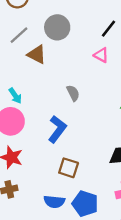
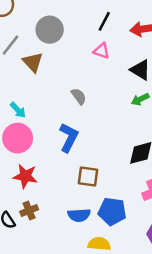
brown triangle: (37, 54) -> (33, 62), turned 30

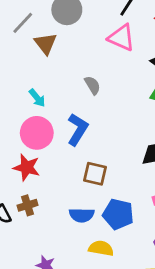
pink triangle: (101, 51) -> (122, 38), size x1.5
cyan arrow: (18, 110) -> (37, 98), moved
pink circle: (18, 138) -> (37, 133), moved

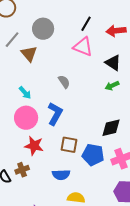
red star: (27, 167) -> (34, 146), moved
blue pentagon: (118, 214) -> (93, 155), moved

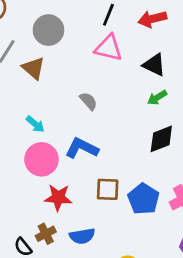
blue L-shape: (55, 114) -> (82, 148), turned -85
black diamond: (111, 128) -> (161, 139), moved
blue pentagon: (93, 155) -> (143, 199), turned 30
blue semicircle: (61, 175) -> (82, 236), moved

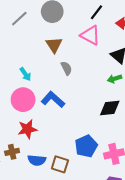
brown triangle: (33, 68) -> (54, 45), moved
brown square: (108, 189) -> (60, 164), moved
red star: (58, 197) -> (27, 129), turned -30

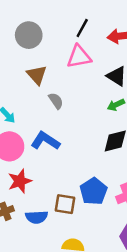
pink triangle: (90, 35) -> (79, 57), turned -30
brown square: (60, 164) -> (65, 204), moved

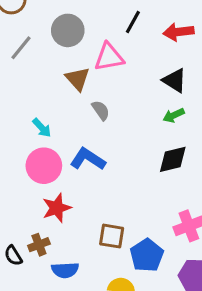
pink triangle: (79, 57) -> (109, 57), moved
blue pentagon: (94, 191) -> (147, 255), moved
blue semicircle: (37, 217) -> (65, 270), moved

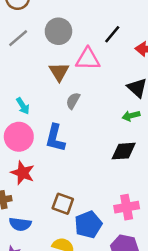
gray semicircle: (101, 110) -> (73, 101), turned -126
blue L-shape: (88, 159) -> (55, 138), turned -120
red star: (57, 208) -> (23, 173), turned 30

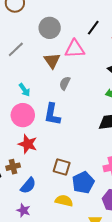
gray line: (18, 38) -> (16, 49), moved
blue semicircle: (20, 224) -> (28, 186), turned -54

